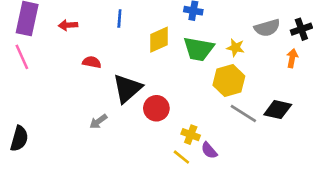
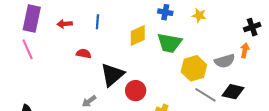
blue line: (119, 19) -> (97, 22), moved
gray semicircle: (267, 28) -> (225, 61), moved
yellow star: (235, 48) -> (199, 15), moved

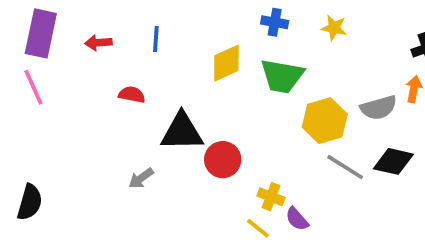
black triangle: (112, 75) -> (182, 132), turned 40

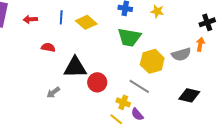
yellow diamond: (226, 63) -> (86, 22), moved, turned 65
black diamond: (393, 161) -> (189, 95), moved
gray line: (345, 167) -> (139, 86), moved

